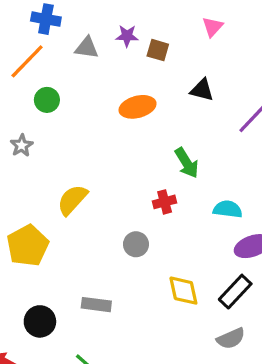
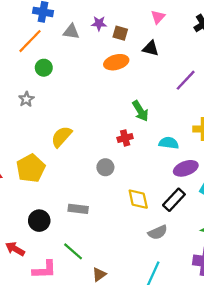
black triangle: (202, 90) -> (151, 48), moved
orange ellipse: (138, 107) -> (116, 62), moved
gray semicircle: (231, 338) -> (158, 232), moved

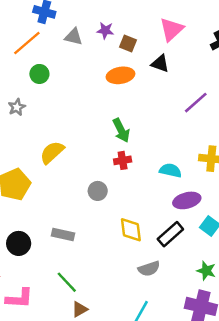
pink triangle: (158, 17) -> (172, 29), size x1.5
green arrow: (140, 111) -> (121, 130), moved
green line: (73, 251) -> (67, 282), moved

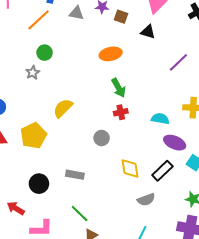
green circle: (39, 74) -> (45, 53), moved
orange ellipse: (120, 75) -> (111, 54), moved
purple ellipse: (187, 200) -> (175, 143), turned 40

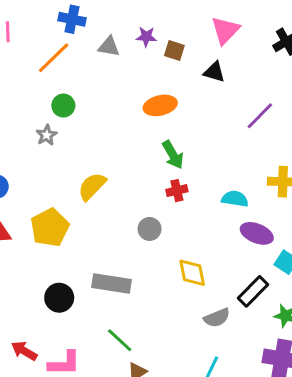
black rectangle: (162, 171) -> (253, 291), moved
gray rectangle: (75, 175) -> (112, 284), size x1.4
red arrow: (16, 208) -> (24, 351), moved

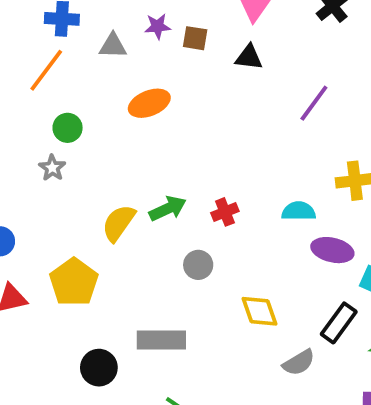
orange ellipse: (160, 105) -> (149, 103), moved
green arrow: (173, 155) -> (168, 209), moved, turned -76

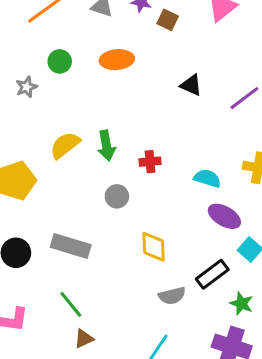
black triangle: (249, 57) -> (191, 85), moved
green circle: (68, 128) -> (60, 61), moved
green arrow: (168, 209) -> (106, 146), turned 88

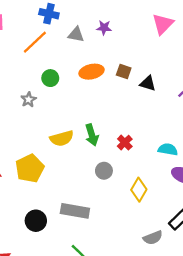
brown square: (168, 20) -> (124, 72), moved
yellow semicircle: (65, 145) -> (62, 138), turned -150
red cross: (150, 162) -> (125, 143), turned -32
yellow diamond: (154, 247) -> (139, 190), moved, turned 40

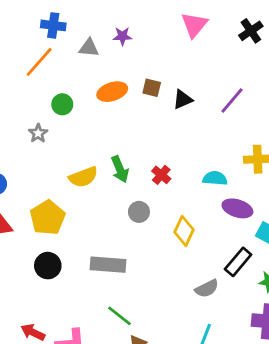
black triangle: (148, 83) -> (183, 100), turned -35
black circle: (36, 221) -> (48, 266), moved

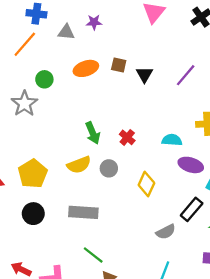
black triangle: (183, 100) -> (144, 75), turned -36
gray star: (38, 133) -> (24, 104), size x1.6
yellow semicircle: (83, 177) -> (79, 165), moved

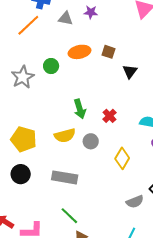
black triangle: (144, 75) -> (130, 71), moved
green circle: (44, 79) -> (51, 66), moved
yellow pentagon: (33, 174) -> (24, 139), turned -30

